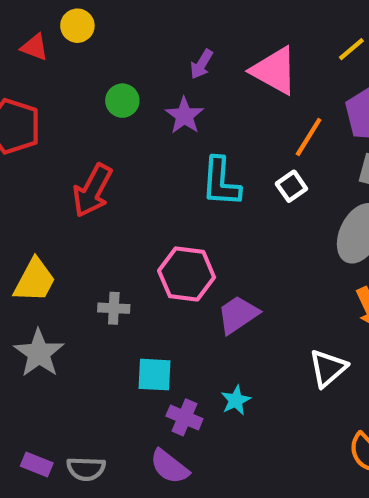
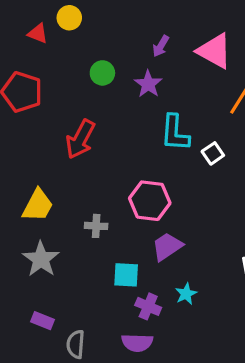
white square: (291, 186) -> (213, 153), moved
purple trapezoid: (238, 315) -> (167, 246), moved
purple rectangle: (37, 464) -> (42, 321), moved
purple semicircle: (169, 467) -> (137, 343), turned -36
gray semicircle: (86, 469) -> (76, 344), turned 92

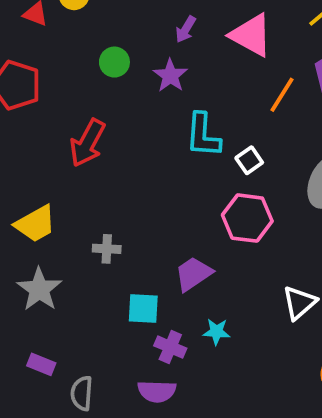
pink hexagon: (150, 201) -> (247, 218), moved
yellow trapezoid: (38, 205) -> (35, 224), turned 33
cyan star: (186, 294) -> (216, 332), turned 30

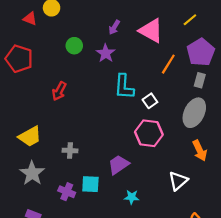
red arrow: (87, 143) -> (59, 91), size x0.7
purple cross: (170, 347) -> (67, 192), moved

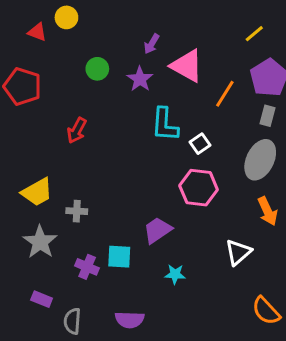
pink triangle: (151, 31) -> (187, 66), moved
gray cross: (70, 151) -> (77, 211), moved

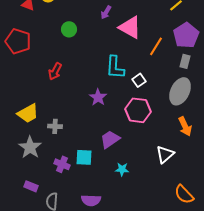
purple star: (140, 79) -> (98, 97), moved

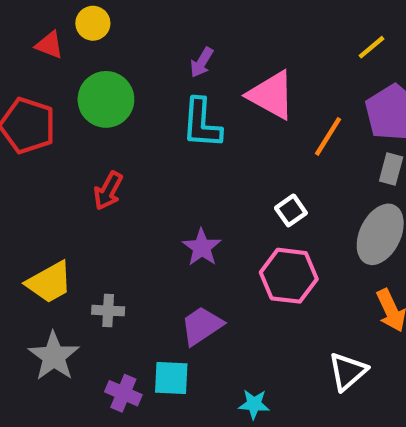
purple arrow: (106, 12) -> (202, 62), moved
green circle: (69, 29) -> (106, 99), moved, size x1.6
cyan L-shape: (115, 67) -> (202, 123), moved
purple trapezoid: (110, 139) -> (202, 326), moved

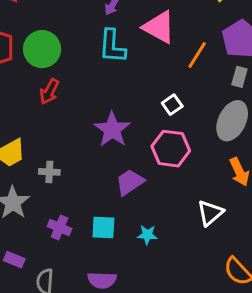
green circle: (106, 99) -> (42, 49), moved
purple star: (202, 247) -> (112, 130), size x1.4
purple trapezoid: (202, 326) -> (130, 182), moved
cyan square: (171, 378) -> (103, 227), moved

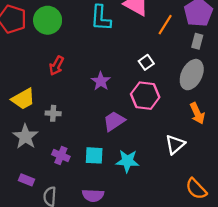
red arrow: (49, 91) -> (56, 66), moved
purple star: (112, 130) -> (101, 81), size x0.7
cyan star: (147, 235) -> (127, 161), size x1.5

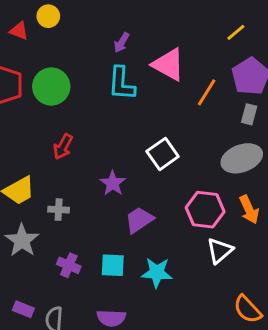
white square: (146, 62) -> (163, 154), moved, size x1.5
gray ellipse: (192, 75) -> (242, 158), turned 44
purple star: (101, 81) -> (113, 183), moved
pink hexagon: (145, 96) -> (205, 210), moved
purple rectangle: (27, 180) -> (23, 309), moved

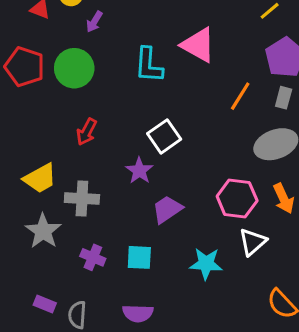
purple arrow: (122, 43) -> (94, 22), moved
orange line: (207, 92) -> (240, 96), moved
white square: (163, 154) -> (164, 136), moved
gray cross: (59, 210) -> (82, 198), size x1.5
cyan star: (157, 273) -> (206, 264), moved

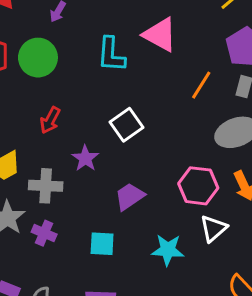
purple star: (139, 171) -> (85, 158), moved
purple cross: (93, 257) -> (44, 233), moved

